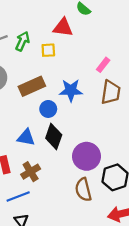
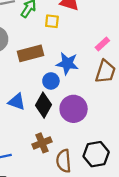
blue circle: (48, 109) -> (51, 81), moved
purple circle: (87, 156) -> (74, 109), moved
brown cross: (31, 172) -> (42, 143), moved

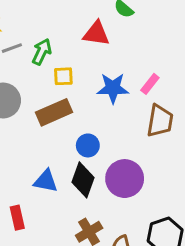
yellow square: (52, 21) -> (63, 76), moved
blue star: (67, 63) -> (113, 88), moved

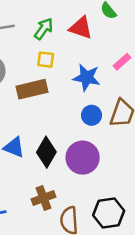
green arrow: (42, 52) -> (44, 29), moved
pink rectangle: (150, 84) -> (122, 62), moved
blue circle: (88, 145) -> (92, 115), moved

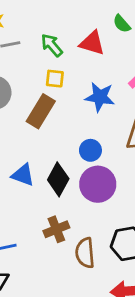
green arrow: (44, 29) -> (52, 45), turned -75
brown rectangle: (32, 89) -> (41, 111), turned -44
blue circle: (92, 115) -> (90, 150), moved

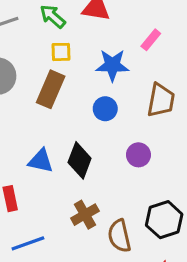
blue circle: (90, 150) -> (105, 109), moved
purple circle: (98, 184) -> (138, 155), moved, size x0.6

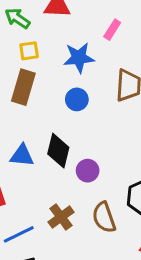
purple circle: (138, 155) -> (88, 171), moved
brown cross: (85, 215) -> (61, 217), moved

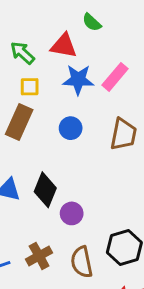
pink rectangle: (112, 30) -> (115, 77), size x1.4
blue star: (79, 58) -> (78, 80), moved
blue circle: (77, 99) -> (71, 128), moved

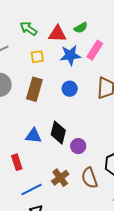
green semicircle: (92, 22) -> (81, 28), moved, turned -64
green arrow: (22, 53) -> (28, 29), moved
yellow square: (30, 87) -> (37, 57), moved

